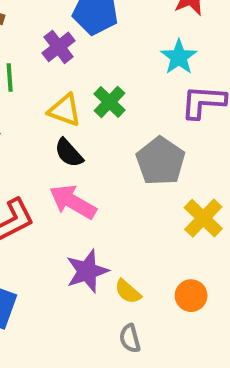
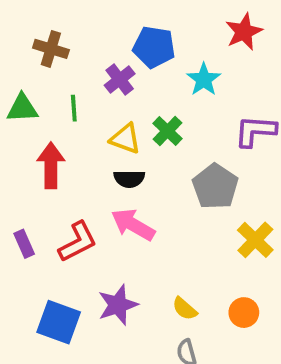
cyan star: (179, 57) -> (204, 79), moved
black semicircle: (69, 153) -> (129, 179), turned -48
purple star: (87, 271) -> (118, 305), moved

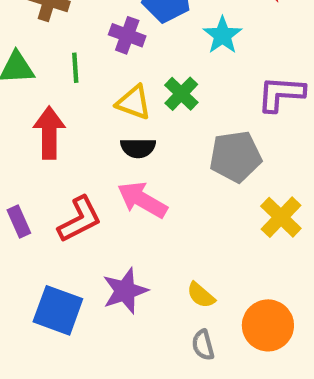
purple cross: (120, 79) -> (127, 35), turned -32
gray pentagon: (215, 186) -> (235, 157), turned 30
orange circle: (244, 313) -> (268, 325), moved, size x1.5

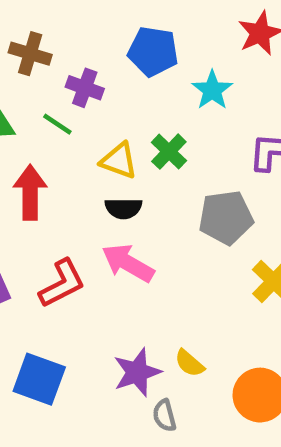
purple cross: (127, 35) -> (85, 88), moved
green line: (75, 68) -> (57, 124), turned -52
purple star: (125, 291) -> (137, 372), moved
gray semicircle: (203, 345) -> (164, 416), moved

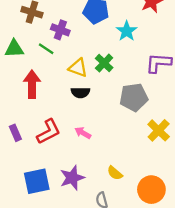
pink arrow: (128, 263) -> (83, 133), moved, size x0.6
purple star: (137, 372) -> (72, 178), moved
blue square: (39, 379) -> (37, 181), turned -32

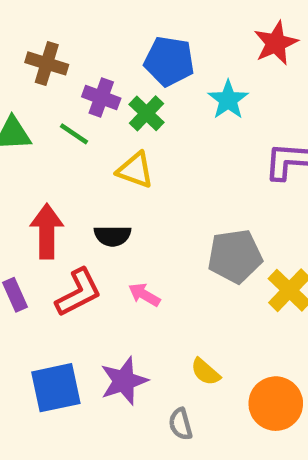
green cross: (104, 63) -> (147, 113), moved
red arrow: (32, 84) -> (47, 231), moved
black semicircle: (80, 93) -> (113, 236), moved
gray pentagon: (134, 97) -> (235, 256), moved

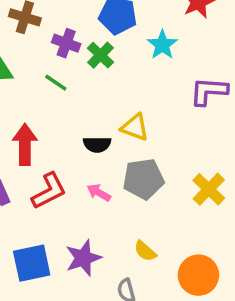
green line: (74, 134) -> (56, 83), moved
yellow triangle: (135, 170) -> (135, 127), moved
black semicircle: (113, 236) -> (97, 145), moved
gray pentagon: (235, 256) -> (143, 179), moved

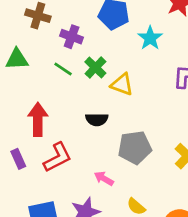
green cross: (100, 55) -> (95, 68), moved
yellow triangle: (135, 127) -> (122, 84), moved
pink arrow: (99, 193) -> (104, 178), moved

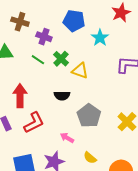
gray pentagon: (135, 148) -> (89, 116), turned -30

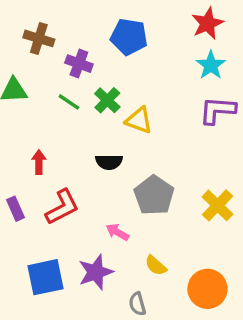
cyan star: (100, 38) -> (211, 65), moved
red arrow: (20, 96) -> (39, 162), size x0.6

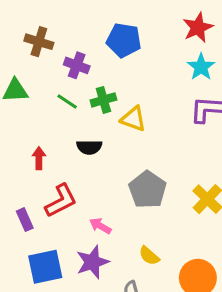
green cross: (107, 100) -> (103, 100), turned 30
black semicircle: (109, 162) -> (89, 147), moved
purple rectangle: (15, 209) -> (25, 220), moved
pink arrow: (117, 232) -> (100, 226), moved

